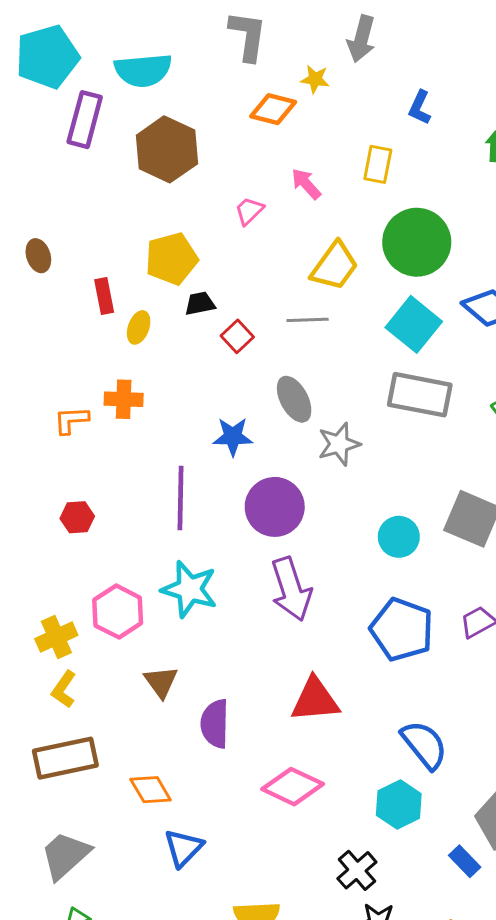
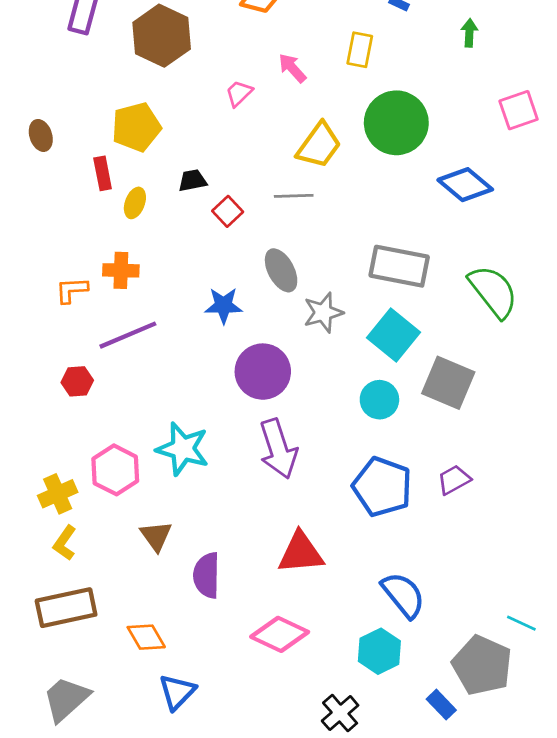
yellow pentagon: (171, 259) -> (136, 127), moved
cyan square: (414, 324) -> (393, 335), moved
purple line: (180, 498) -> (128, 335), moved, turned 66

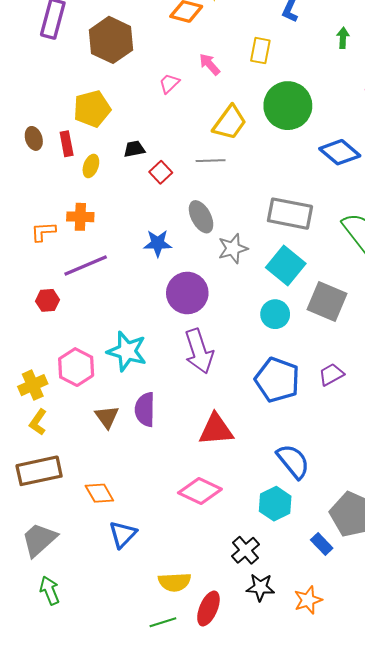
brown ellipse: (41, 135) -> (34, 138), moved
purple semicircle: (207, 575) -> (145, 409), moved

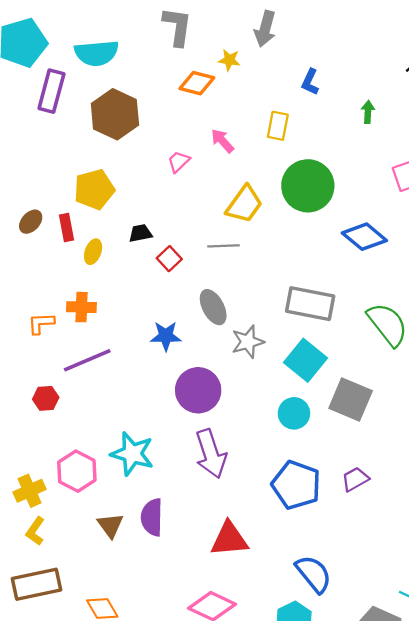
brown ellipse: (34, 138) -> (31, 222), turned 60

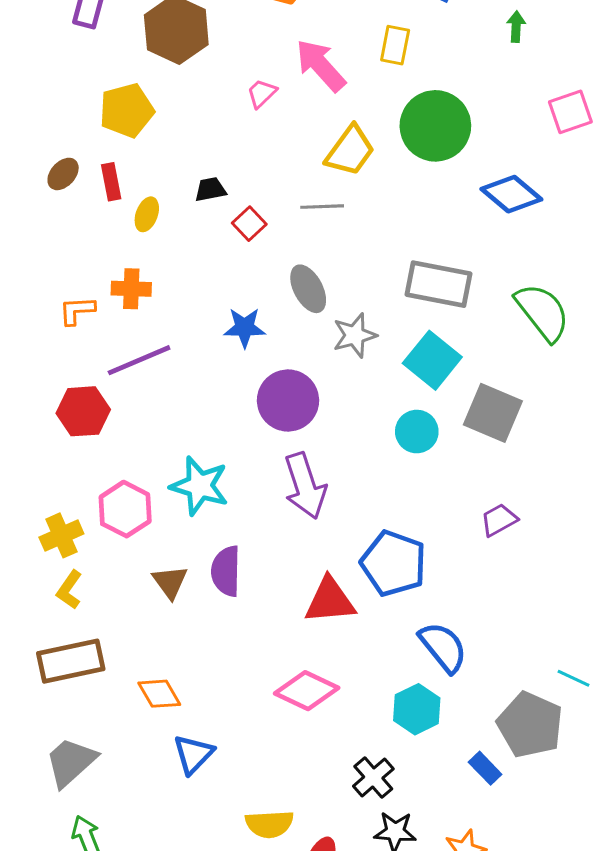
pink arrow: (222, 141) -> (321, 65), size x1.6
yellow pentagon: (94, 189) -> (127, 110), moved
red hexagon: (46, 398) -> (83, 411), size x1.5
blue pentagon: (296, 485) -> (393, 563), moved

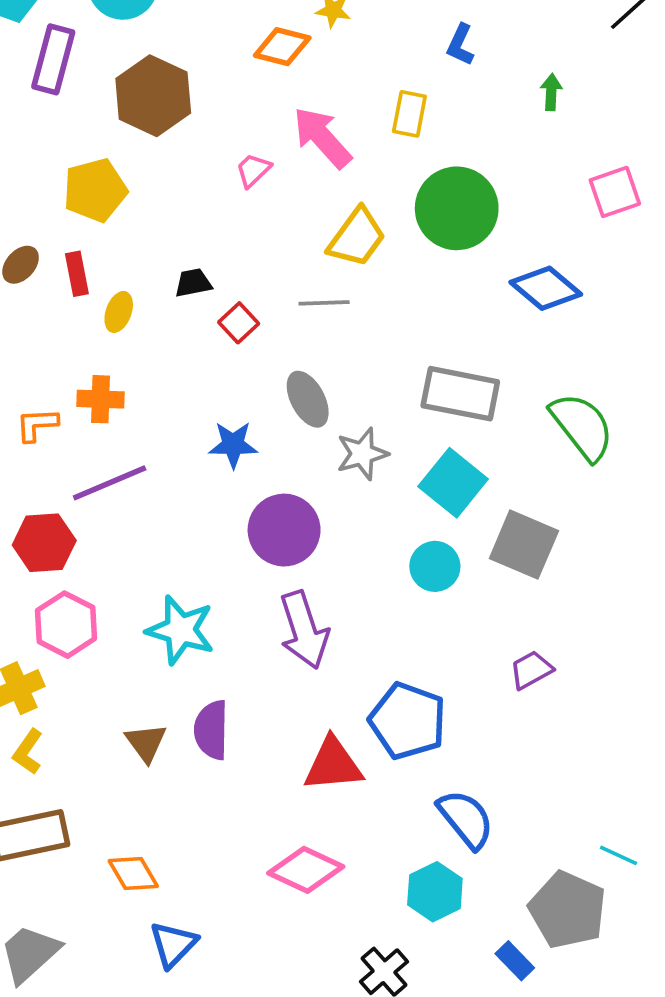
pink hexagon: (125, 509) -> (66, 625), moved

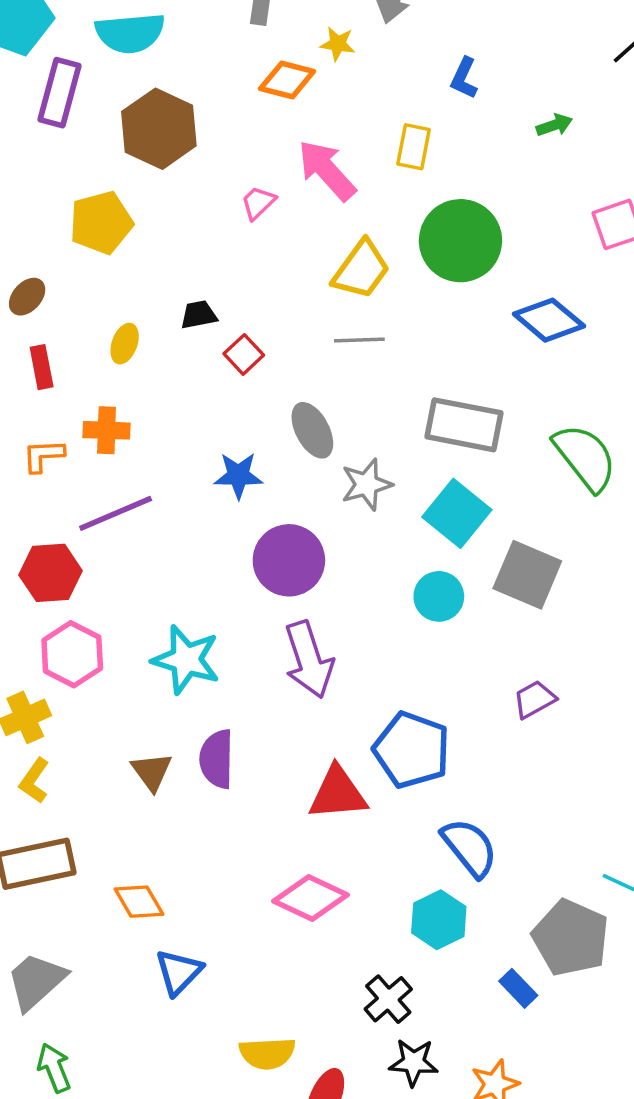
green arrow: (551, 92) -> (554, 125), turned 68
red rectangle: (77, 274) -> (42, 367), moved
gray line: (324, 303) -> (359, 340), moved

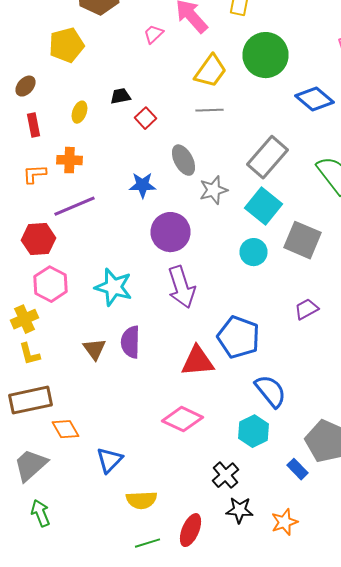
gray rectangle: (464, 425) -> (268, 157), turned -60
yellow L-shape: (34, 781) -> (30, 354), turned -50
orange diamond: (139, 902) -> (66, 429), moved
yellow semicircle: (267, 1053) -> (142, 500), moved

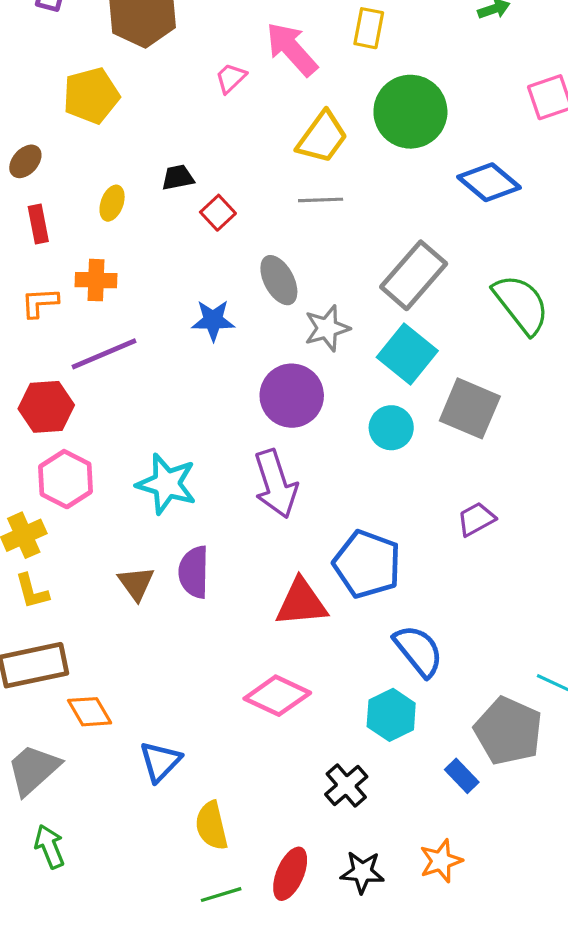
purple circle: (170, 232) -> (292, 396), moved
yellow semicircle: (142, 500) -> (211, 826), turned 80
black star: (240, 510) -> (362, 872), moved

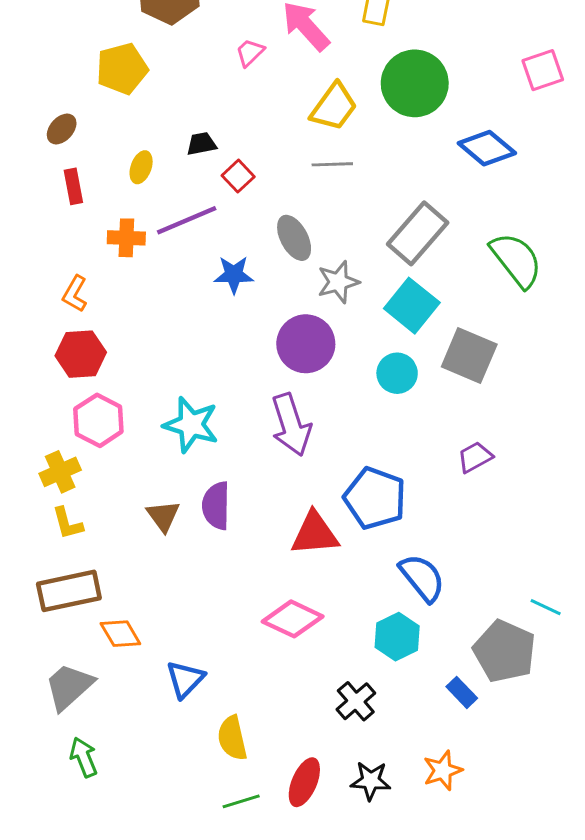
orange L-shape: (40, 303) -> (75, 294), moved, turned -57
purple line: (104, 354) -> (187, 220), moved

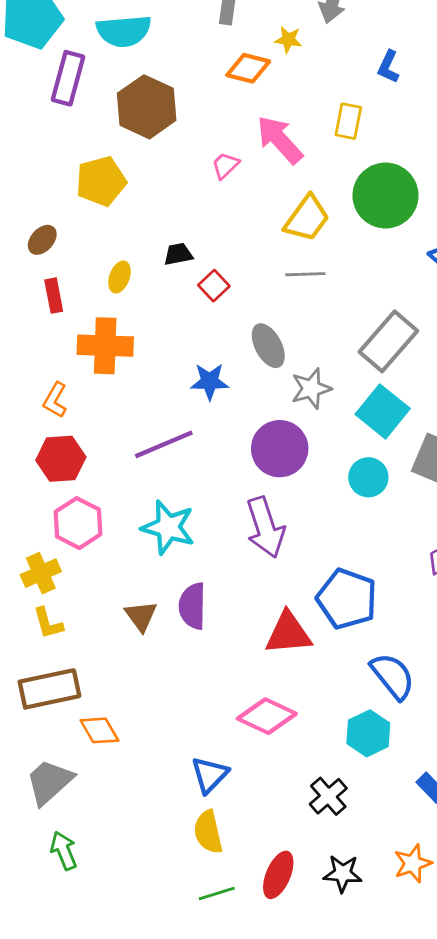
purple line: (187, 220) -> (164, 444), moved
orange cross: (126, 238) -> (105, 346), size x1.5
blue triangle: (185, 679) -> (210, 775), moved

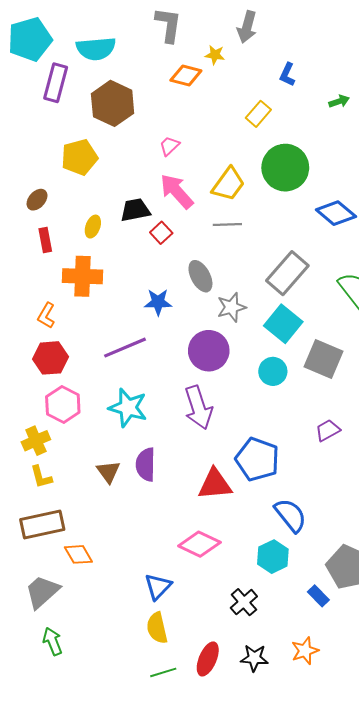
yellow rectangle: (348, 121) -> (258, 114), turned 30
pink arrow: (280, 140) -> (177, 191), moved
black trapezoid: (178, 254) -> (135, 210), size x1.4

